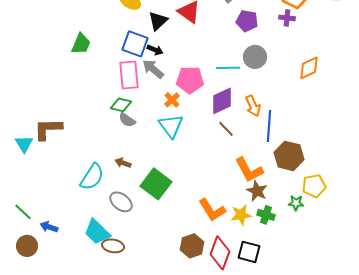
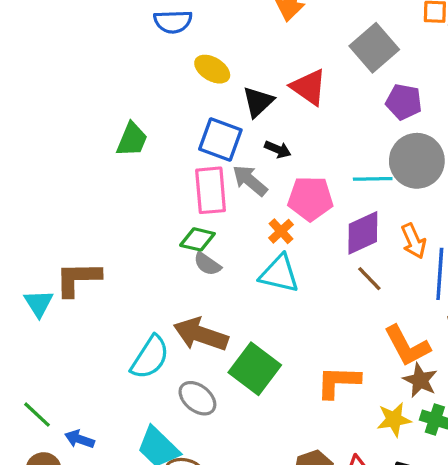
black arrow: (155, 50) -> (278, 149), moved
gray circle: (255, 57) -> (417, 161), size x1.4
cyan triangle: (171, 126) -> (279, 274), turned -40
brown arrow: (123, 163) -> (201, 334), size x2.0
orange L-shape: (212, 210) -> (338, 382), moved, turned 124

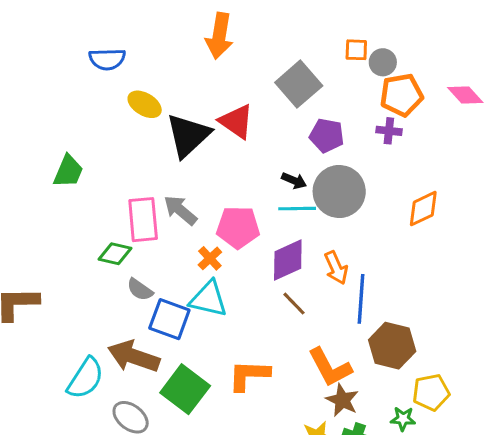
black triangle: (258, 102) -> (188, 135), size x1.5
blue square: (220, 140) -> (169, 319), moved
black arrow: (278, 149) -> (294, 181), moved
green diamond: (197, 239) -> (115, 254), moved
orange L-shape: (338, 382) -> (249, 375), moved

